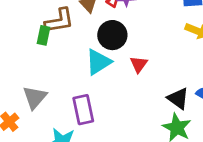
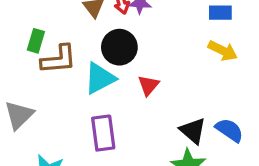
brown L-shape: (59, 21) -> (59, 59), moved
purple rectangle: (83, 110) -> (103, 133), moved

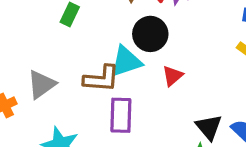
brown L-shape: (59, 59) -> (101, 79), moved

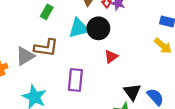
cyan triangle: (126, 61) -> (79, 28), moved
brown L-shape: (101, 79) -> (46, 48), moved

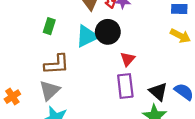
gray triangle: (25, 56) -> (50, 90), moved
purple rectangle: (75, 80) -> (125, 86), moved

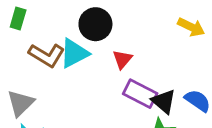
cyan triangle: (87, 36) -> (74, 53), moved
brown L-shape: (57, 64) -> (47, 55), moved, turned 36
purple rectangle: (125, 86) -> (140, 94), moved, turned -55

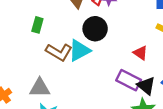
red triangle: (122, 59) -> (140, 53), moved, turned -35
gray triangle: (21, 103) -> (40, 88), turned 45

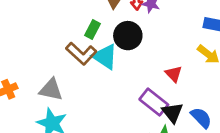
green rectangle: (37, 25) -> (92, 30), moved
cyan triangle: (79, 51) -> (105, 57), turned 50

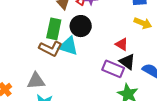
green rectangle: (92, 30) -> (54, 29), size x1.5
black triangle: (172, 113) -> (127, 62), moved

